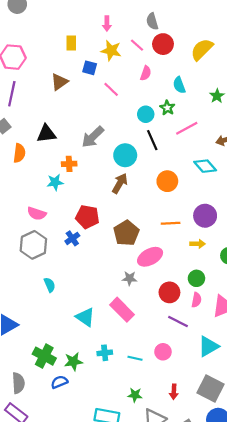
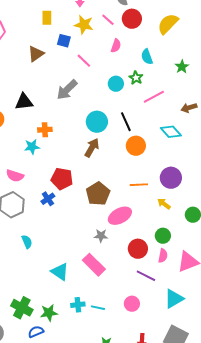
gray arrow: (93, 137) -> (67, 90), moved
black line: (152, 140) -> (126, 122), moved
yellow arrow: (198, 244) -> (164, 204), turned -144
cyan line: (135, 358) -> (98, 308), moved

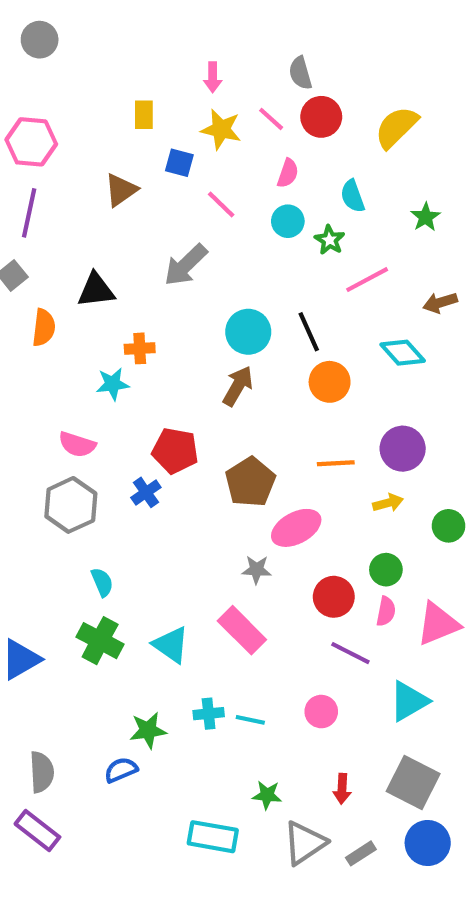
cyan circle: (116, 84) -> (288, 221), moved
yellow arrow: (164, 204) -> (388, 503), turned 128
green cross: (22, 308) -> (100, 641), moved

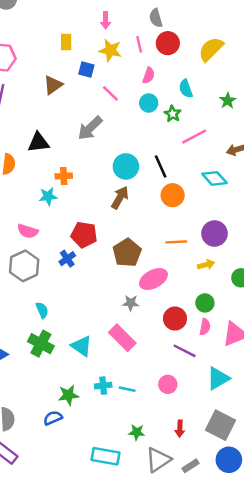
pink line: (271, 119) -> (139, 44), turned 35

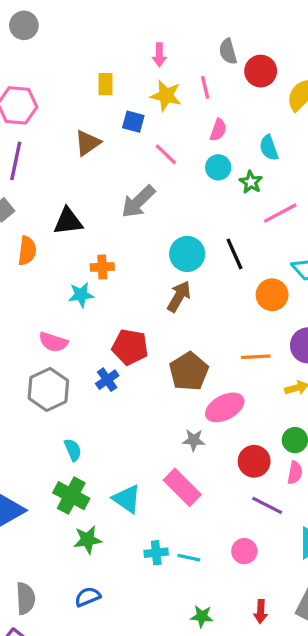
red circle: (168, 43) -> (261, 71), moved
orange circle: (173, 195) -> (272, 295), moved
green star: (68, 395) -> (88, 540), moved

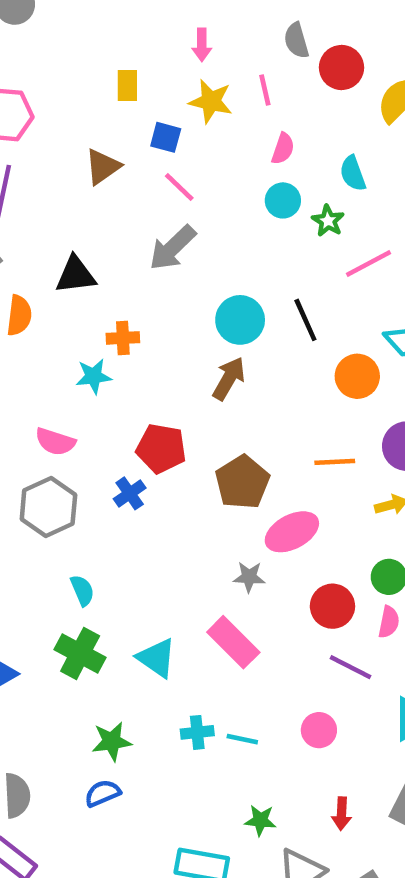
pink line: (166, 154) -> (179, 187), moved
green star: (88, 540) -> (112, 741), moved

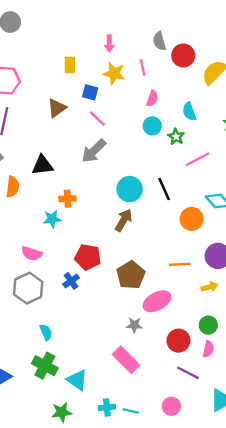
cyan triangle: (157, 658) -> (77, 380), moved

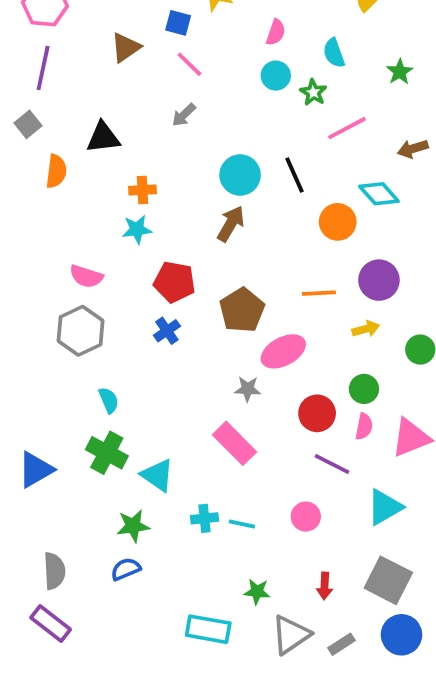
gray arrow: (94, 151) -> (184, 115), size x0.6
cyan star: (52, 219) -> (137, 229), moved
blue cross: (71, 281) -> (167, 331), moved

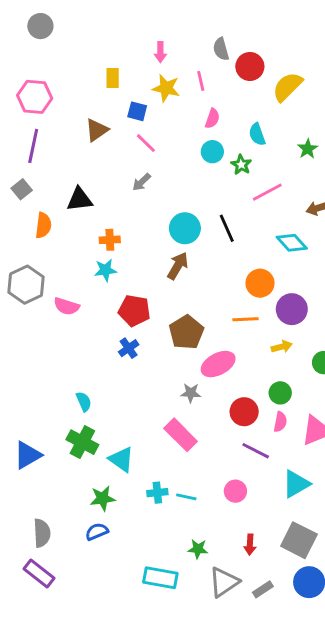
orange circle: (338, 222) -> (260, 283), moved
gray hexagon: (81, 331) -> (26, 285), moved

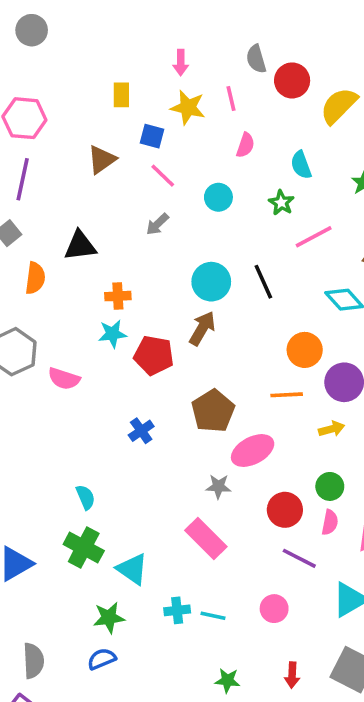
cyan circle: (212, 152) -> (218, 197), moved
red pentagon: (134, 311) -> (154, 355), moved

